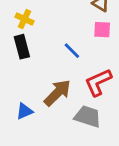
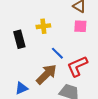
yellow cross: (24, 19) -> (43, 26), moved, turned -32
blue line: (72, 51) -> (57, 53), moved

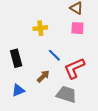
black rectangle: (19, 39) -> (16, 58), moved
brown arrow: (46, 74) -> (43, 76), size x0.6

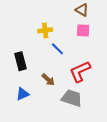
blue line: (54, 55) -> (57, 49), moved
brown arrow: (43, 76) -> (48, 80), turned 88

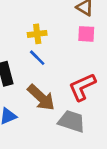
blue line: (57, 49) -> (37, 58), moved
brown arrow: (48, 80) -> (41, 98), size x1.6

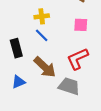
pink square: (86, 34) -> (81, 25), moved

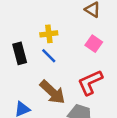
pink square: (81, 25) -> (94, 44), turned 32
black rectangle: (16, 48) -> (20, 53), moved

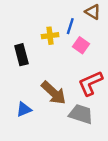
pink square: (94, 44) -> (81, 45), moved
blue line: (49, 56) -> (70, 26), moved, turned 63

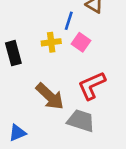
yellow cross: (50, 36) -> (51, 42), moved
blue triangle: (24, 109) -> (17, 133), moved

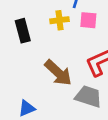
pink square: (81, 42) -> (88, 20), turned -30

